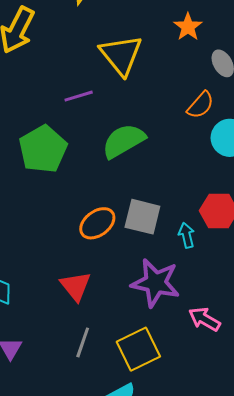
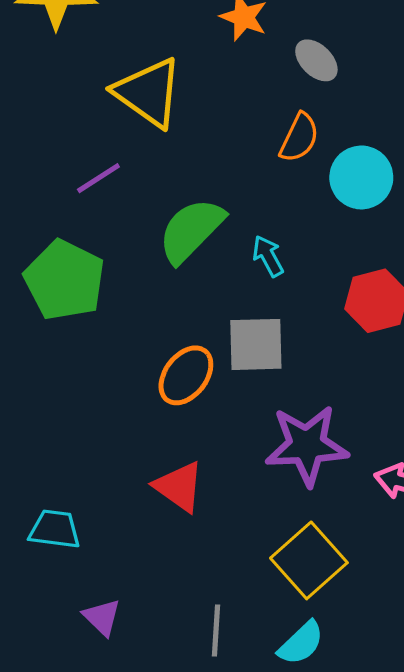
cyan arrow: (187, 235) -> (268, 256), moved
gray line: (83, 342) -> (216, 630), moved

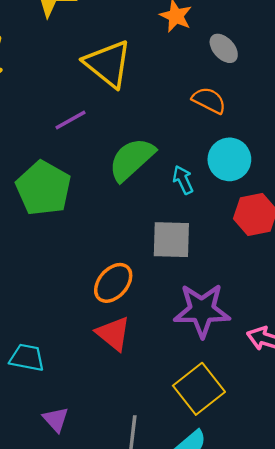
orange semicircle: (299, 138) -> (209, 100), turned -92
cyan circle: (361, 177) -> (229, 159), moved
orange ellipse: (186, 375) -> (113, 283), moved

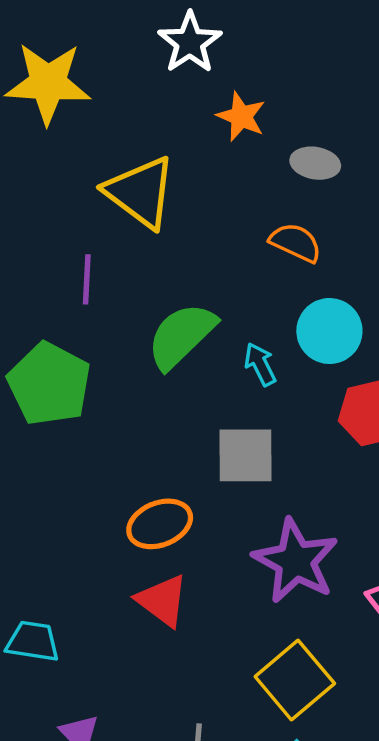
gray ellipse: (224, 48) -> (315, 163), turned -36
purple line: (70, 120) -> (87, 279), turned -56
orange ellipse: (113, 283) -> (160, 524), turned 30
purple star: (202, 310) -> (296, 561), turned 30

